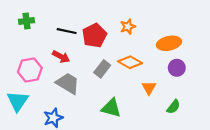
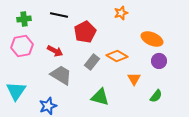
orange star: (128, 27) -> (121, 13), moved
black line: (67, 31) -> (59, 15), moved
orange ellipse: (169, 43) -> (152, 39), turned 35
pink hexagon: (30, 70) -> (22, 46), moved

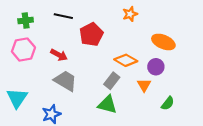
purple circle: (159, 61) -> (156, 67), moved
gray rectangle: (92, 62) -> (112, 81), moved

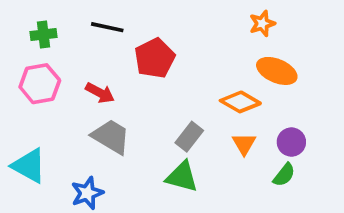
orange star: (130, 14) -> (262, 24), moved
orange diamond: (126, 60) -> (240, 102), moved
purple circle: (156, 67) -> (291, 142), moved
cyan triangle: (17, 98) -> (29, 166), turned -35

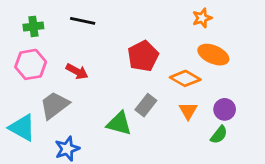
red pentagon: (155, 58) -> (143, 56), moved
gray trapezoid: (111, 137) -> (54, 105), moved, turned -68
green triangle: (182, 177) -> (119, 123), moved

